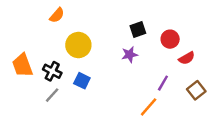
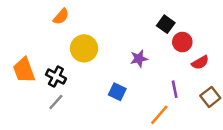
black square: (138, 30) -> (166, 24), moved, turned -35
blue square: (82, 81) -> (117, 92), moved
purple line: (163, 83) -> (175, 89), turned -42

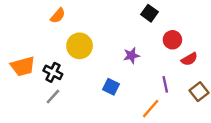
black square: (166, 24) -> (150, 13), moved
orange trapezoid: (24, 70) -> (23, 66), turned -85

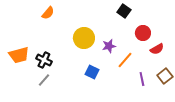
yellow circle: (80, 46) -> (84, 38), moved
purple line: (165, 84) -> (142, 79), moved
orange line: (151, 109) -> (125, 60), moved

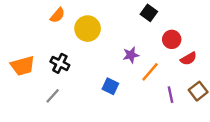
yellow circle: (84, 38) -> (88, 29), moved
black cross: (44, 60) -> (60, 63), moved

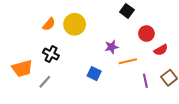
orange semicircle: (57, 15) -> (49, 24), moved
orange trapezoid: (23, 66) -> (22, 68), moved
orange line: (150, 72) -> (128, 61), turned 36

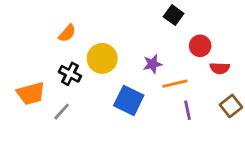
yellow circle: (75, 24) -> (102, 58), moved
red semicircle: (161, 50) -> (220, 68), turned 32
blue square: (94, 74) -> (129, 100), size x1.5
purple line: (145, 81) -> (188, 110), moved

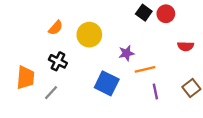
red circle: (200, 46) -> (166, 14), moved
yellow circle: (102, 58) -> (89, 35), moved
red semicircle: (220, 68) -> (186, 46), moved
orange trapezoid: (31, 93) -> (25, 78), turned -70

